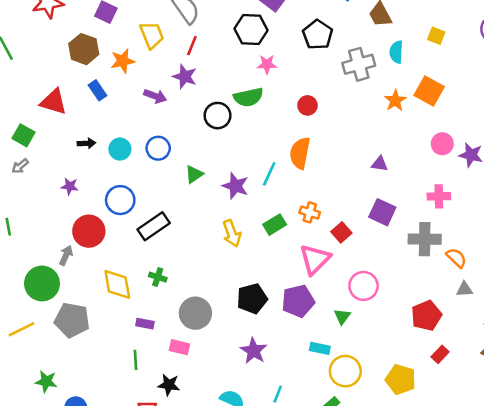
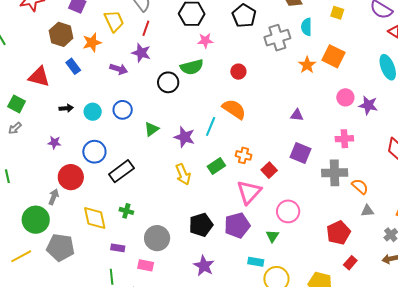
orange semicircle: (300, 153) -> (234, 109), turned 115

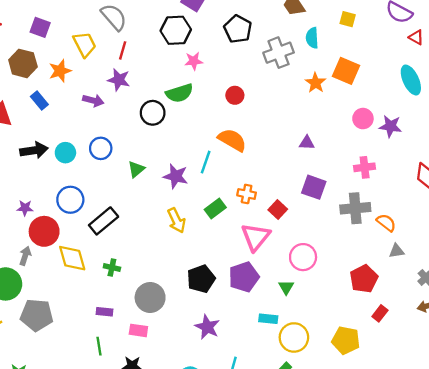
black arrow: (66, 108) -> (34, 150), size x1.6
purple star: (54, 143) -> (25, 208), moved
yellow diamond: (95, 218) -> (72, 258), moved

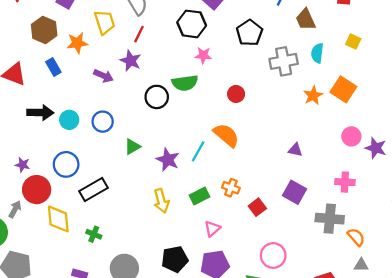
pink triangle: (256, 237) -> (212, 229), moved, size x0.6

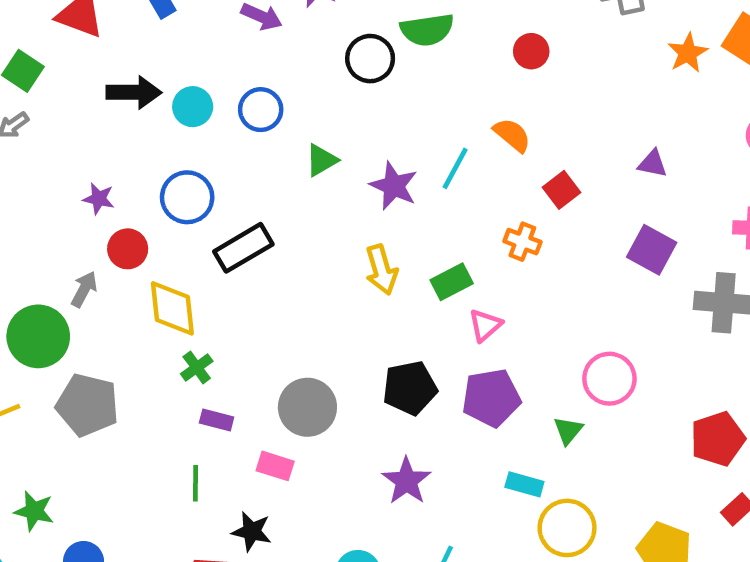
orange semicircle: (226, 135) -> (512, 135), size x0.7
red circle: (37, 190) -> (128, 249), size x0.7
green rectangle: (199, 196) -> (452, 282), moved
red square: (257, 207) -> (562, 190), moved
green cross: (94, 234) -> (197, 368), moved, turned 32

